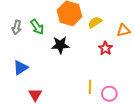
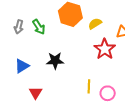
black star: (60, 45) -> (55, 61), moved
red star: (105, 48) -> (105, 49), size x1.5

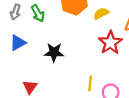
blue triangle: (22, 66) -> (18, 43), moved

